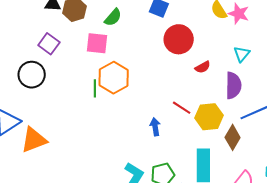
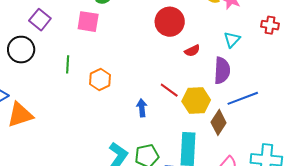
orange hexagon: (114, 78) -> (100, 79), moved, size x0.7
green line: (95, 88) -> (68, 64), moved

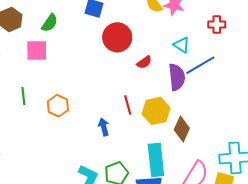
cyan triangle: (232, 39) -> (182, 45), turned -30
red line: (169, 90) -> (128, 105), turned 48
blue line: (243, 98) -> (200, 65), moved

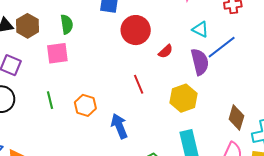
green semicircle: (50, 23) -> (67, 24), turned -36
red line: (128, 105) -> (139, 84), moved
blue arrow: (104, 127) -> (119, 126), moved, size x1.4
brown diamond: (182, 129) -> (236, 118), moved

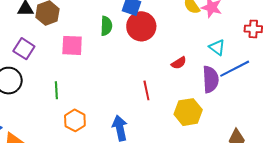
green semicircle: (67, 24) -> (106, 26), moved
red circle: (136, 30) -> (141, 26), moved
orange hexagon: (85, 105) -> (75, 120), moved

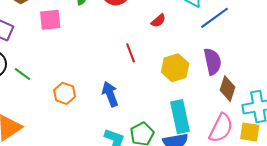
purple semicircle: (211, 79) -> (213, 61), moved
green line: (56, 90) -> (22, 74), moved, turned -42

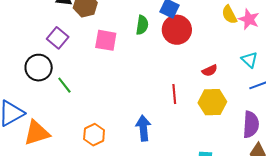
yellow hexagon: (175, 68) -> (212, 102), moved
orange hexagon: (65, 93) -> (94, 135), moved

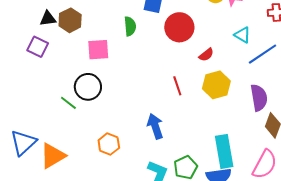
red circle: (177, 30) -> (179, 27), moved
purple square: (58, 38) -> (38, 47), moved
black circle: (39, 68) -> (88, 87), moved

